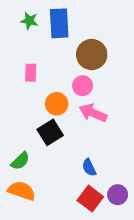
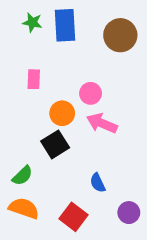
brown circle: (92, 55) -> (120, 35), moved
red square: (90, 199) -> (74, 217), moved

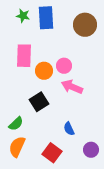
pink rectangle: (34, 79) -> (24, 56), size x1.6
orange circle: (62, 113) -> (44, 71), moved
orange semicircle: (24, 208) -> (17, 147), turned -85

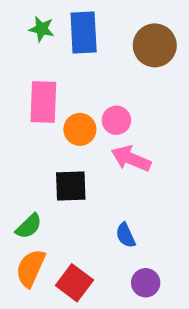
black square: (39, 102) -> (71, 186), turned 30
purple circle: (91, 150) -> (146, 283), moved
red square: (52, 153) -> (74, 283), moved

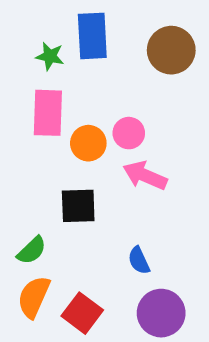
green star: (42, 29) -> (50, 56), moved
purple circle: (146, 283) -> (161, 313), size x1.5

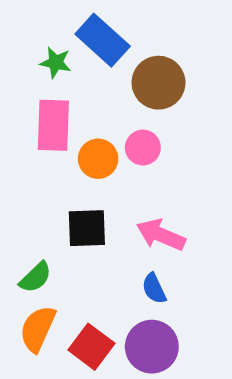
blue rectangle: (92, 36) -> (103, 40), turned -45
brown circle: (171, 50) -> (159, 83), moved
pink arrow: (145, 176) -> (161, 235), moved
purple circle: (161, 313) -> (152, 347), moved

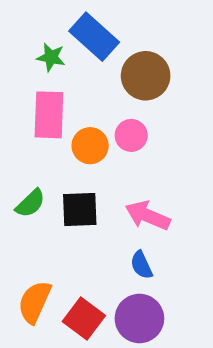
green semicircle: (35, 277) -> (30, 203), moved

